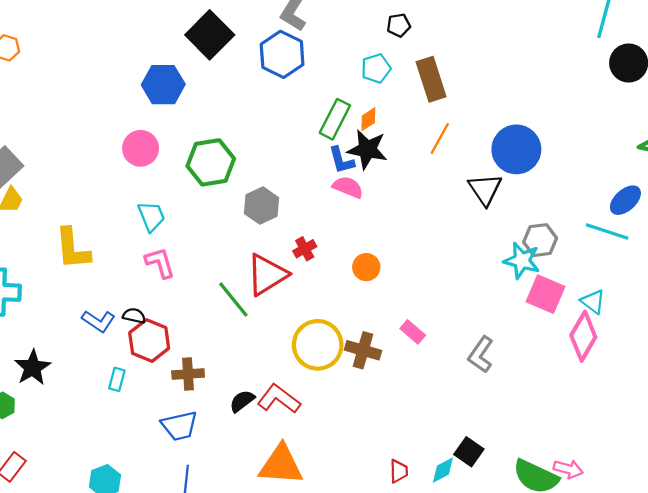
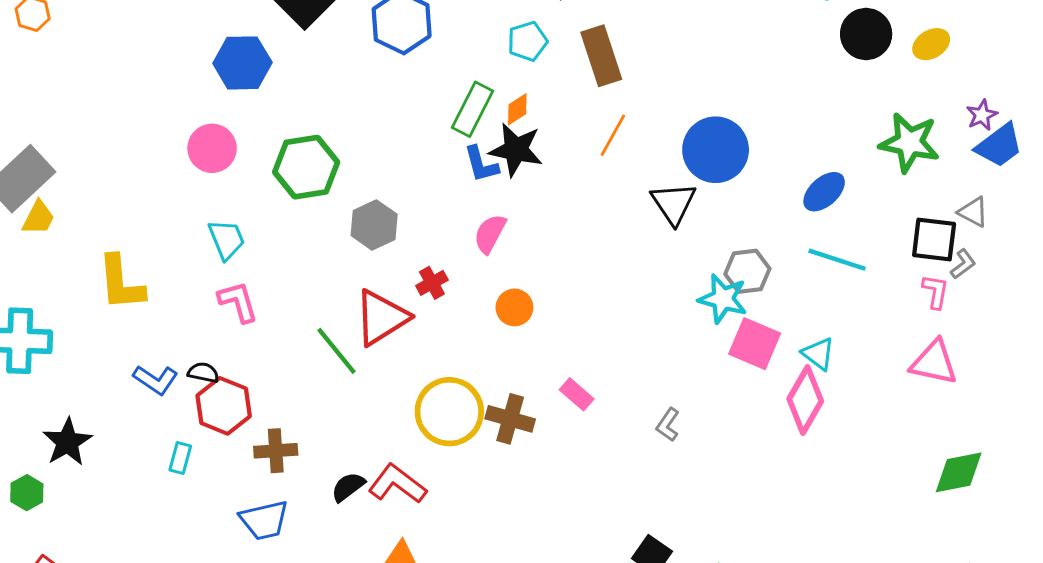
pink semicircle: (348, 187) -> (490, 234), moved, turned -84
blue ellipse: (625, 200) -> (824, 192), moved
gray L-shape: (481, 355) -> (668, 425), size x0.7

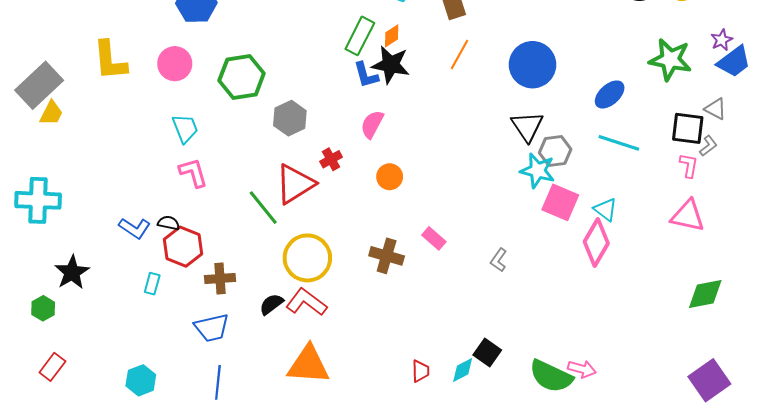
black triangle: (674, 203) -> (527, 126), moved
yellow L-shape: (121, 283) -> (110, 61), moved
yellow circle: (449, 412) -> (307, 258), moved

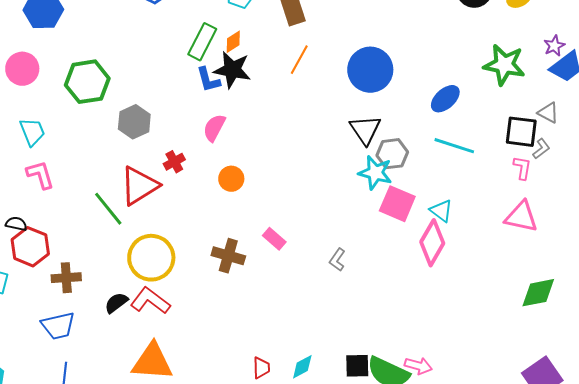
black square: (487, 353) -> (357, 366), moved, turned -36

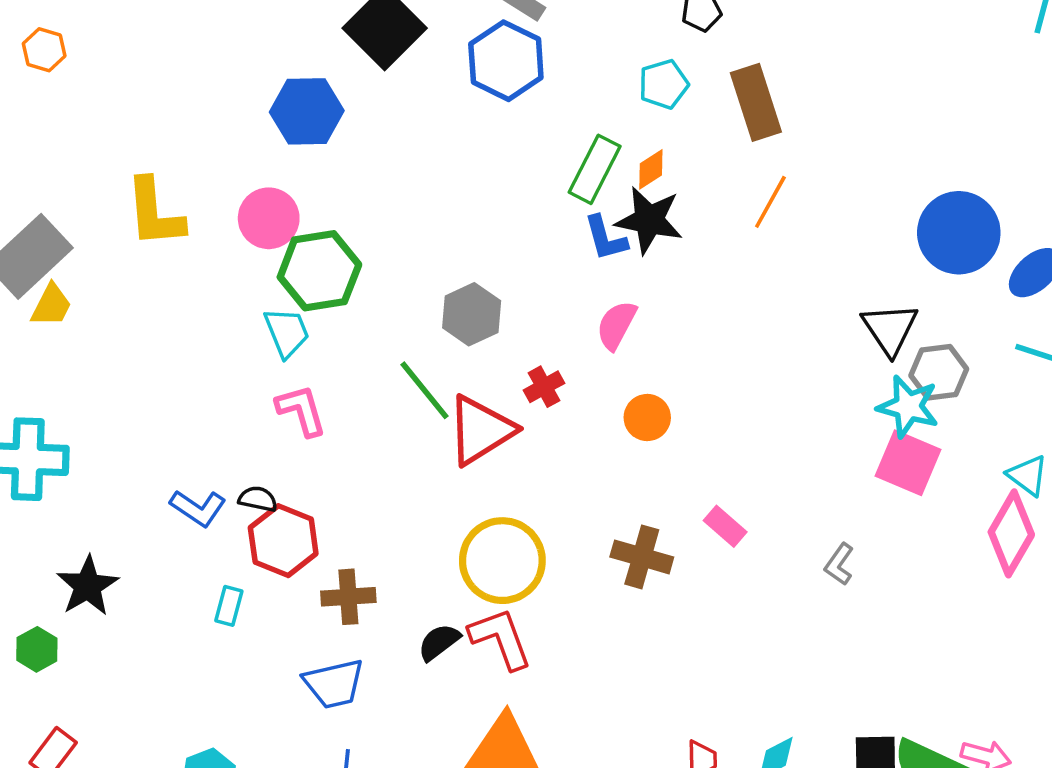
blue circle: (370, 70) -> (959, 233), moved
green hexagon: (87, 82) -> (319, 271), moved
pink square: (397, 204) -> (908, 463), moved
green line: (108, 209) -> (424, 390), moved
red L-shape: (150, 301) -> (501, 638), turned 33

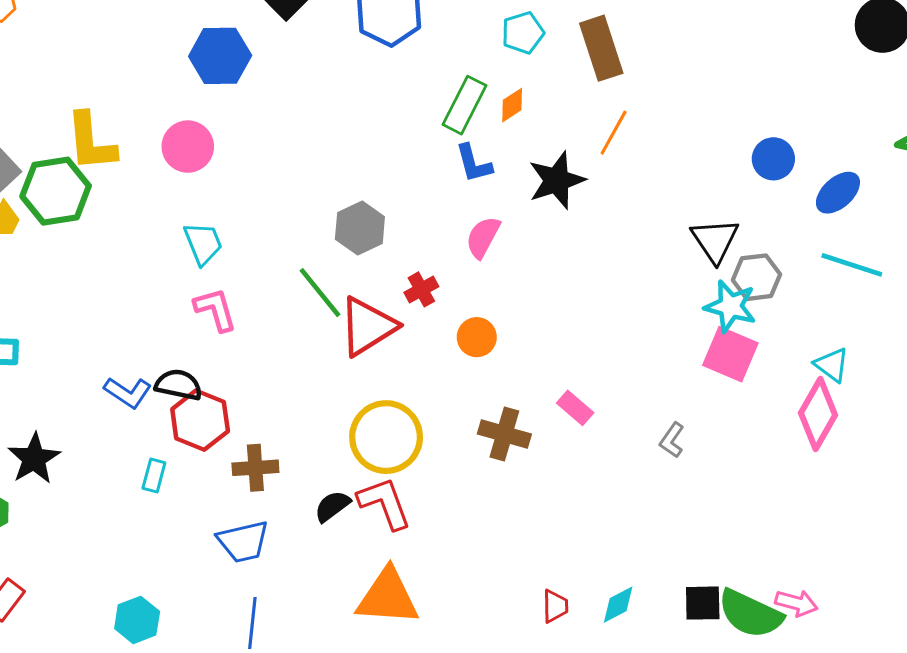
black star: (649, 220) -> (557, 180), moved, turned -30
blue circle: (959, 233) -> (773, 159), size x0.6
green hexagon: (319, 271) -> (56, 191), moved
orange circle: (647, 417) -> (477, 337), moved
black semicircle: (258, 499) -> (179, 385), size x1.4

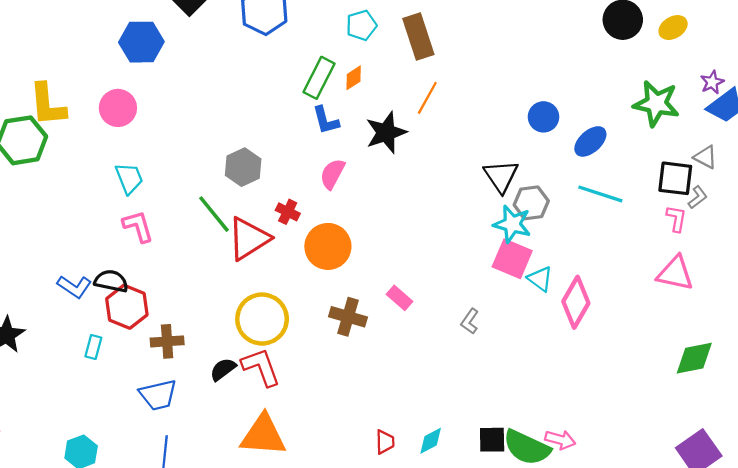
red cross: (421, 289) -> (288, 212), turned -35
orange circle: (477, 337) -> (328, 246), size x1.6
cyan triangle: (832, 365) -> (540, 279), moved

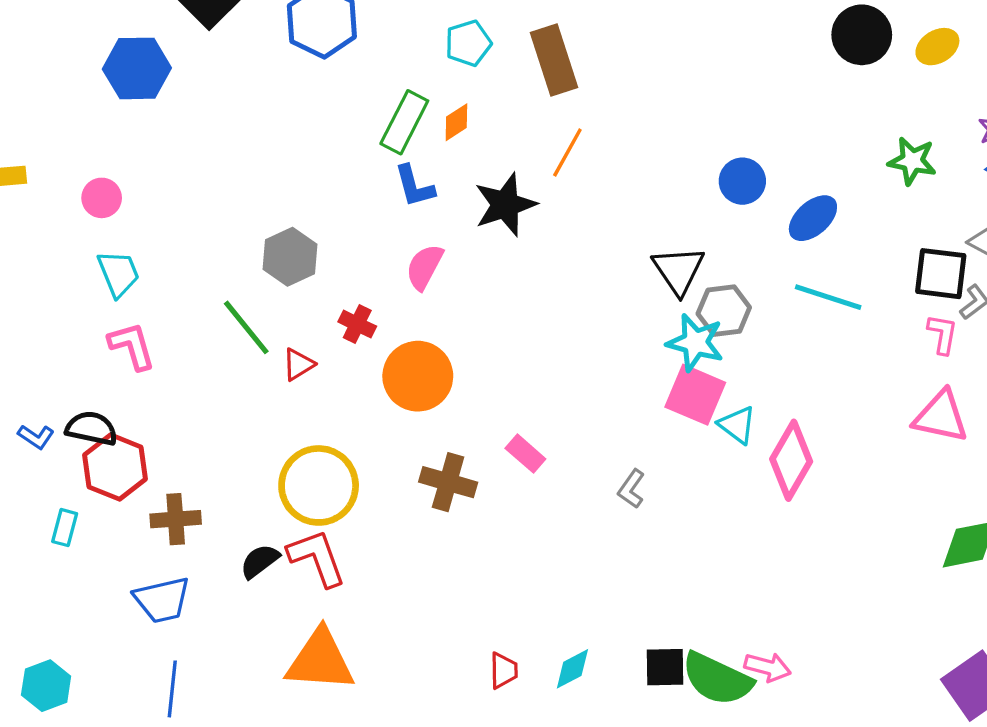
green star: (656, 103) -> (912, 161), size x0.7
pink circle: (118, 108) -> (102, 198), moved, size x0.7
red triangle: (249, 239) -> (298, 364), size x0.5
blue L-shape: (74, 287) -> (36, 437), size x0.7

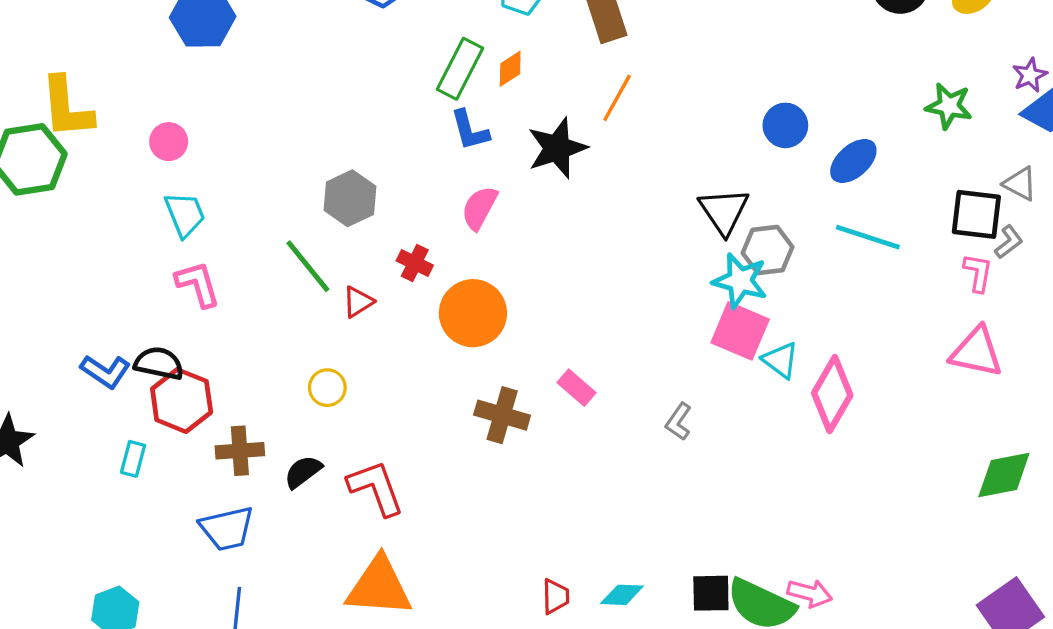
blue L-shape: (36, 437) -> (106, 371), size x1.4
yellow circle: (319, 485) -> (327, 388), moved, size x0.5
black semicircle: (260, 561) -> (303, 472), moved
cyan diamond: (572, 669) -> (622, 595), turned 30

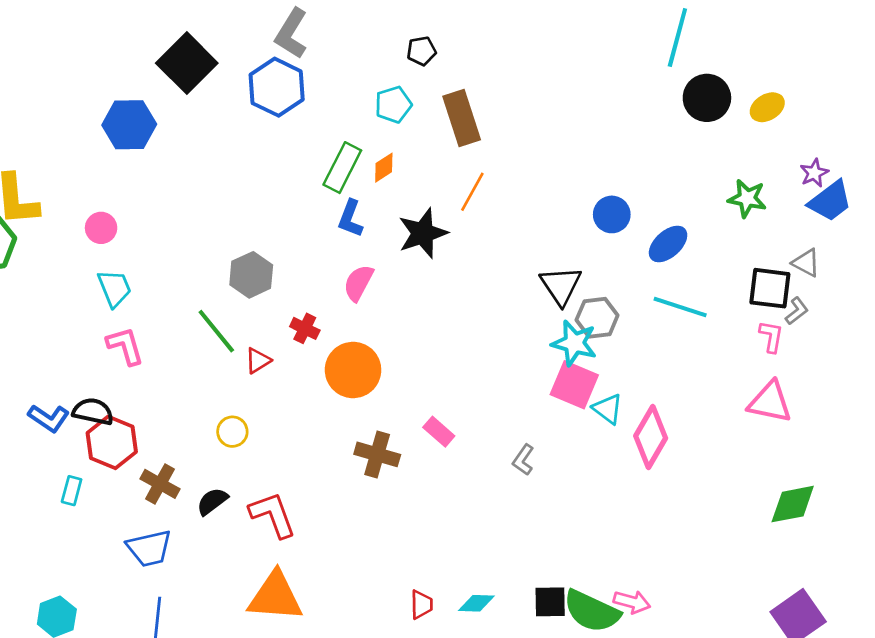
blue L-shape: (470, 130) -> (350, 219), turned 36
brown cross: (240, 451) -> (160, 484), turned 33

